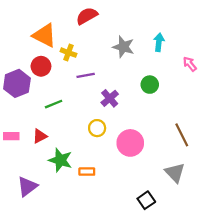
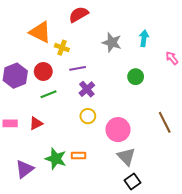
red circle: (41, 66) -> (43, 71), moved
purple cross: (110, 98) -> (87, 89), moved
green star: (60, 160) -> (56, 159), moved
gray triangle: (175, 173) -> (126, 157), moved

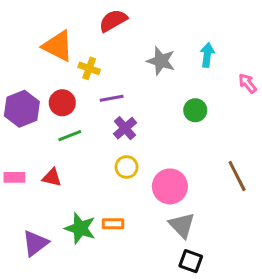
red triangle: (36, 123) -> (52, 177), turned 40
black square: (133, 181) -> (191, 261), turned -35

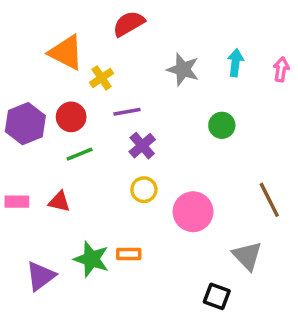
yellow cross: (89, 68) -> (102, 78), turned 36
pink arrow: (248, 83) -> (281, 69), moved, turned 48
gray triangle: (182, 225) -> (247, 256), moved

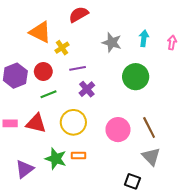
green circle: (222, 125) -> (136, 77), size x1.6
yellow circle: (144, 190) -> (73, 122), moved, size x1.6
brown line: (269, 200) -> (149, 128), moved
red triangle: (59, 202) -> (36, 123), size x1.5

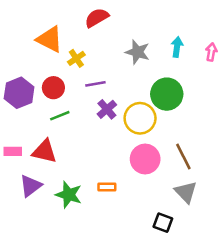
yellow circle: (73, 122) -> (140, 118), moved
orange rectangle: (79, 156) -> (107, 187), moved
purple triangle: (25, 169) -> (31, 186), moved

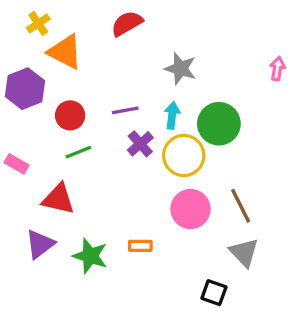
cyan arrow: (177, 47) -> (172, 115), moved
yellow cross: (76, 58) -> (38, 23), moved
purple hexagon: (19, 93) -> (25, 89), moved
pink rectangle: (13, 151) -> (17, 164), moved, turned 30

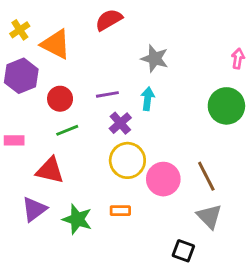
yellow cross: (38, 23) -> (20, 30), moved
green circle: (219, 124) -> (226, 106), moved
yellow circle: (184, 156) -> (127, 160), moved
pink rectangle: (17, 164) -> (14, 140), turned -30

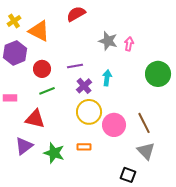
pink arrow: (238, 59) -> (129, 44), moved
cyan arrow: (148, 99) -> (107, 78), moved

